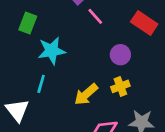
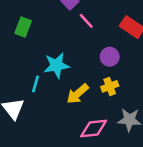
cyan star: (52, 51) -> (57, 65), moved

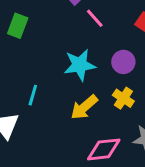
cyan star: (57, 65) -> (80, 65), moved
yellow cross: (110, 86) -> (123, 98), turned -35

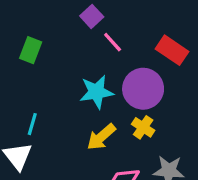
purple circle: (123, 62) -> (143, 89), size x1.6
cyan line: (33, 95) -> (32, 124), moved

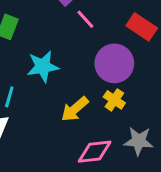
cyan star: (96, 92) -> (43, 66), moved

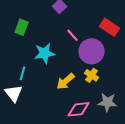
pink line: (85, 19) -> (73, 35), moved

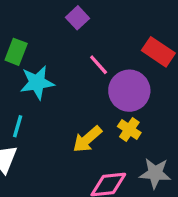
cyan star: (45, 53) -> (37, 83), moved

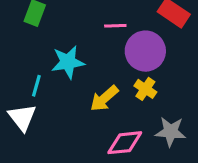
pink line: (99, 65) -> (115, 26), turned -50
cyan star: (37, 83) -> (68, 62), moved

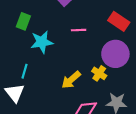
purple circle: (145, 51) -> (115, 54), moved
cyan star: (68, 62) -> (42, 42), moved

